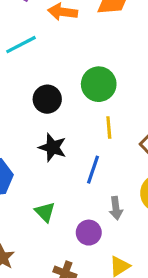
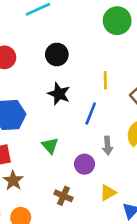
green circle: (99, 84) -> (117, 21), moved

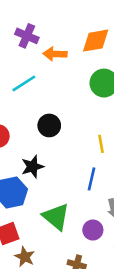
black star: (59, 94) -> (32, 167), moved, turned -30
green triangle: (50, 146) -> (56, 217), size x1.6

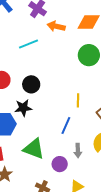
black circle: (49, 125) -> (31, 84), moved
green triangle: (56, 217) -> (34, 149), turned -30

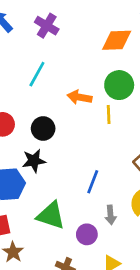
orange arrow: (56, 26) -> (79, 97), moved
cyan line: (29, 44) -> (37, 74), turned -36
yellow line: (78, 100) -> (109, 115), moved

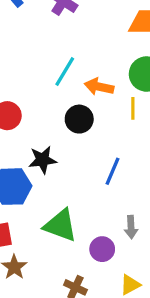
cyan line: (37, 74) -> (65, 72), moved
black circle: (43, 128) -> (79, 119), moved
blue line: (93, 182) -> (112, 171), moved

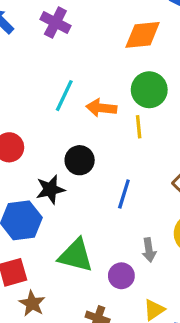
black circle: (79, 119) -> (80, 160), moved

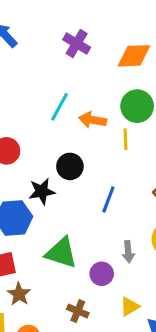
purple cross: (55, 22) -> (77, 44), moved

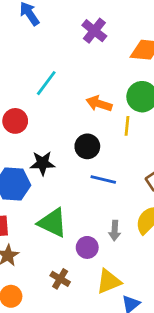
cyan line: (60, 107) -> (46, 83), moved
black circle: (70, 166) -> (87, 146), moved
blue line: (108, 199) -> (103, 179), turned 75
yellow triangle: (130, 307) -> (109, 281), size x1.4

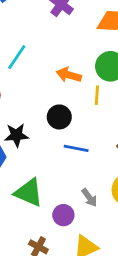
gray arrow: (115, 231) -> (89, 198), turned -36

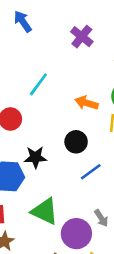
blue line: (76, 148) -> (91, 172), turned -50
purple circle: (63, 215) -> (76, 234), size x1.5

